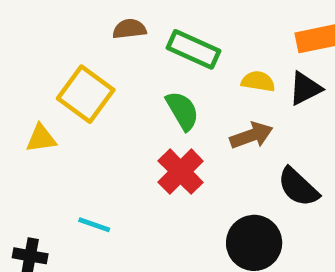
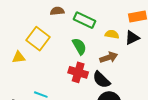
red cross: (181, 172) -> (78, 72), turned -30
black semicircle: (298, 187) -> (101, 80), moved

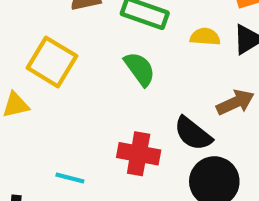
brown arrow: (109, 57) -> (235, 102), moved
red cross: (78, 72) -> (139, 154), moved

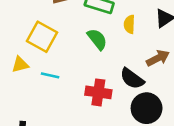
yellow semicircle: (205, 37) -> (129, 24), moved, turned -90
cyan line: (70, 178) -> (50, 75), moved

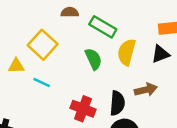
yellow semicircle: (129, 24) -> (127, 52), size x1.5
black semicircle: (132, 79) -> (117, 103), turned -135

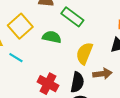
yellow semicircle: (127, 52) -> (84, 53), moved
green semicircle: (93, 59) -> (52, 37), moved, turned -60

